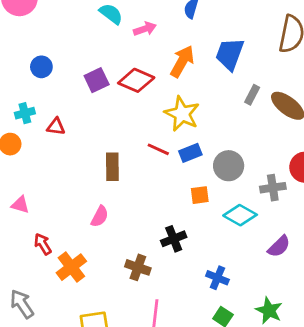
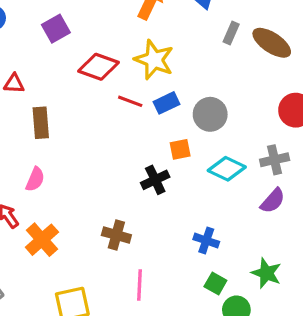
red diamond: (136, 80) -> (98, 67), moved
brown rectangle: (112, 167) -> (41, 123), moved
gray cross: (273, 188) -> (275, 160), moved
pink semicircle: (100, 216) -> (35, 179), moved
black cross: (174, 239) -> (155, 180), moved

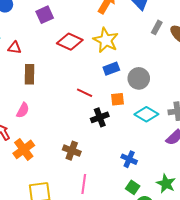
red line: (130, 101) -> (85, 93), moved

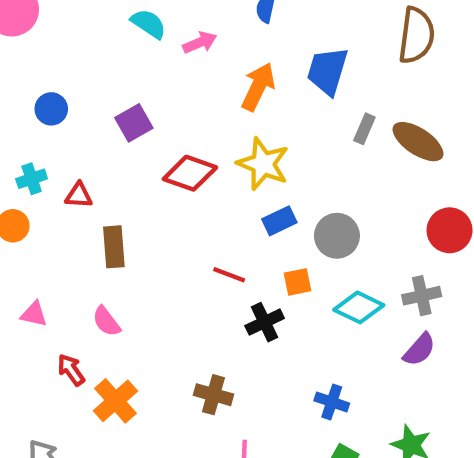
pink semicircle: (23, 110) -> (106, 321), turned 119

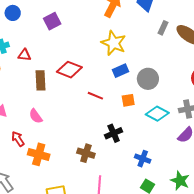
red diamond: (190, 173) -> (69, 70), moved
black cross: (265, 322) -> (114, 133), moved
orange cross: (115, 401) -> (39, 154), turned -35

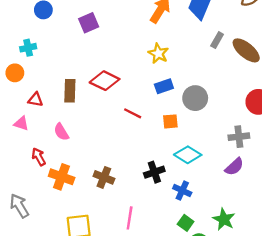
yellow star: (114, 43) -> (158, 53), size x0.7
red triangle: (24, 55) -> (36, 100), moved
cyan diamond: (157, 114) -> (188, 155), moved
black cross: (114, 133) -> (154, 172), moved
brown cross: (86, 153) -> (104, 177), moved

